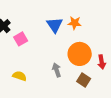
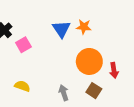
gray arrow: (57, 70) -> (64, 93), moved

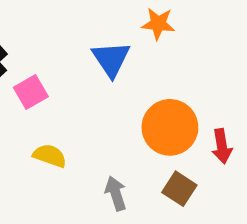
orange star: (84, 27) -> (158, 24), moved
yellow semicircle: (22, 86) -> (50, 156), moved

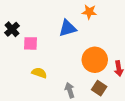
blue triangle: (111, 59) -> (68, 28), turned 48
pink square: (31, 92) -> (30, 43), turned 32

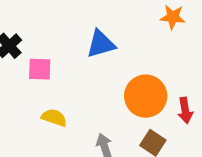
orange star: (89, 12) -> (173, 17), moved

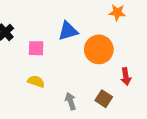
pink square: (40, 69) -> (36, 48), moved
orange circle: (146, 96) -> (99, 49), moved

